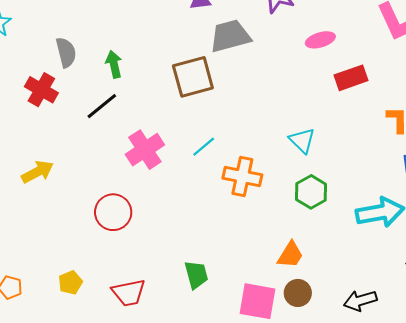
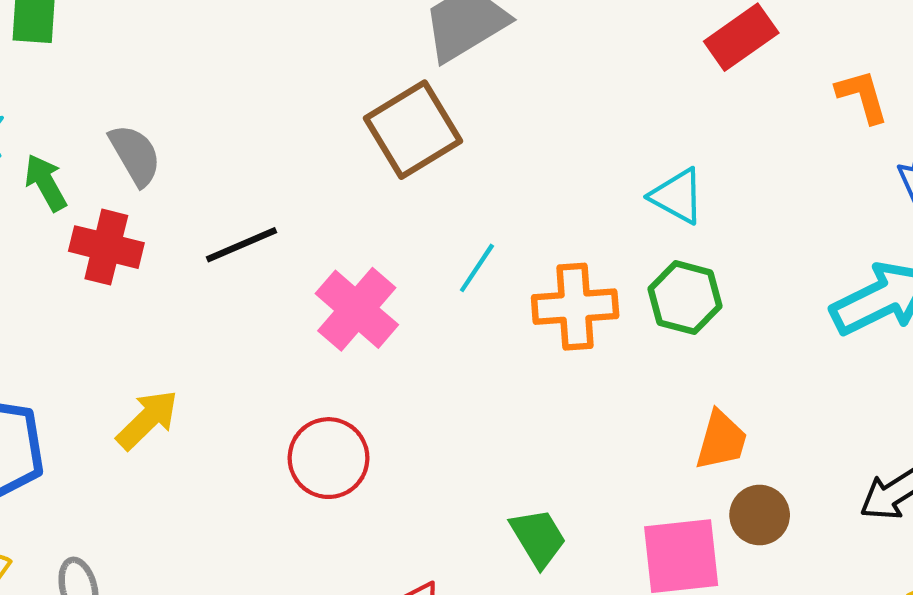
green arrow: (114, 64) -> (46, 183), moved
black line: (102, 106) -> (241, 245), turned 32
green hexagon: (311, 192) -> (685, 298), moved

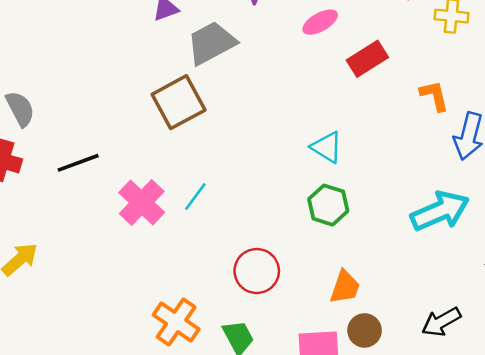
cyan line: (477, 268) -> (195, 196), moved
orange cross: (575, 307) -> (176, 322), moved, turned 36
red circle: (328, 458) -> (257, 271), moved

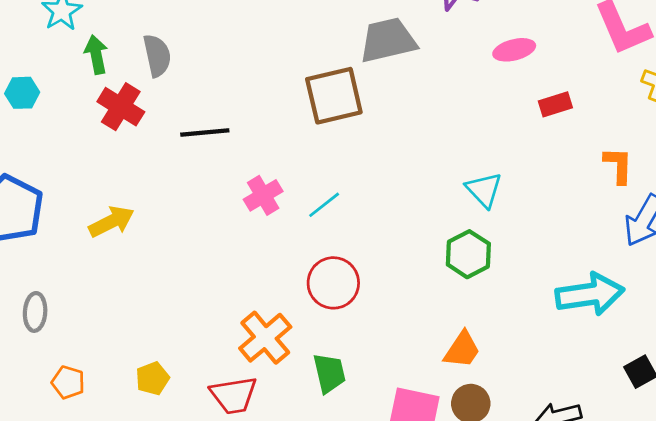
red rectangle: (367, 59) -> (555, 104), size x0.7
pink cross: (142, 202) -> (263, 195), size x0.7
red circle: (257, 271) -> (333, 283), moved

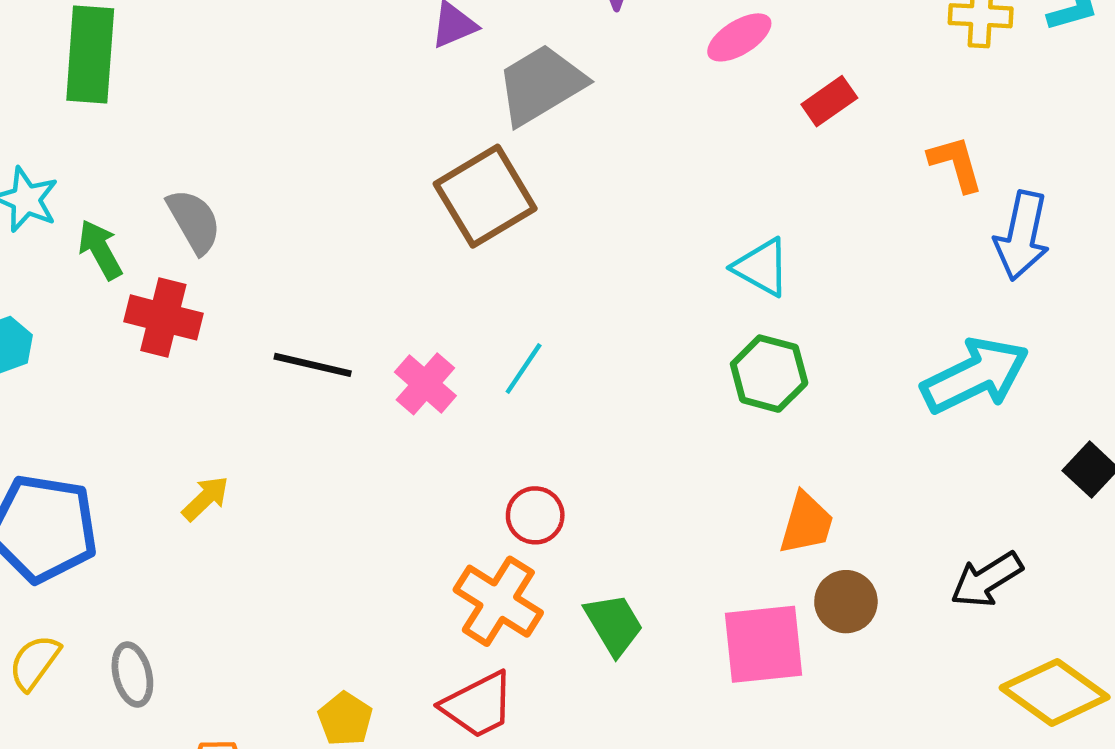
black line: (205, 132) -> (313, 365), moved, turned 36
yellow arrow: (111, 222) -> (205, 498), size x0.7
red circle: (333, 283) -> (535, 515), moved, size x0.7

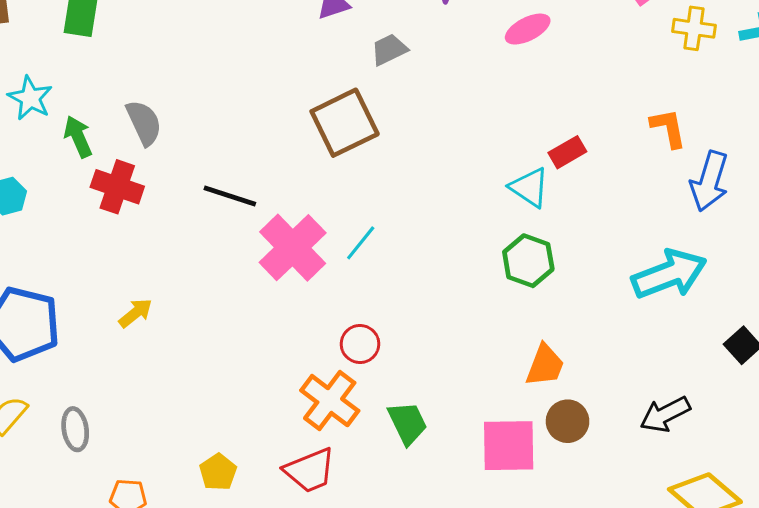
gray trapezoid: (541, 85) -> (389, 50), size x0.6
red rectangle: (829, 101) -> (567, 152), moved
black line: (313, 365) -> (230, 196), moved
pink cross: (425, 384) -> (293, 248), size x1.6

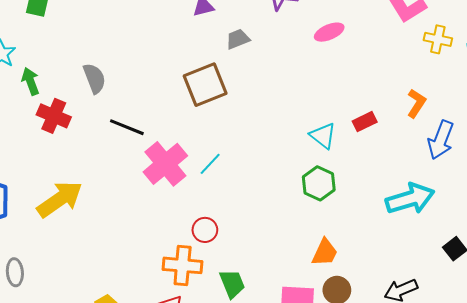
gray semicircle: (144, 123) -> (94, 78), moved
orange L-shape: (668, 128) -> (416, 103), turned 40
red rectangle: (567, 152) -> (365, 122), moved
yellow arrow: (135, 313) -> (60, 199), size x2.0
orange cross: (330, 401) -> (183, 265), turned -36

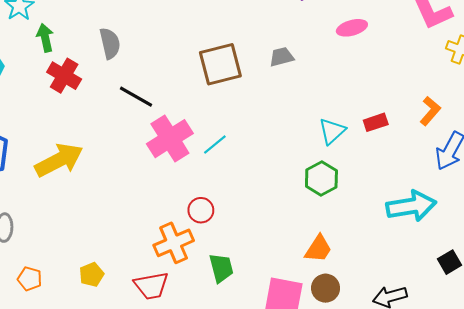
gray trapezoid: (238, 39) -> (282, 57), moved
cyan triangle: (323, 136) -> (332, 131), turned 32
orange cross: (183, 265) -> (174, 243), turned -36

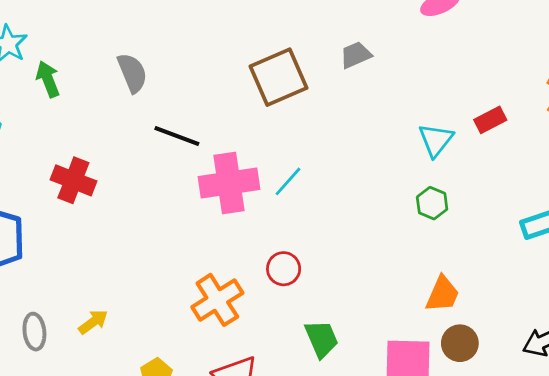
red cross: (64, 76) -> (73, 180), moved
pink cross: (170, 139) -> (229, 183), turned 33
yellow arrow: (59, 160) -> (93, 322), moved, size x0.5
green hexagon: (321, 178) -> (432, 203), size x0.7
orange cross: (174, 243) -> (217, 300), moved

